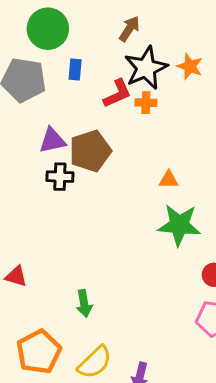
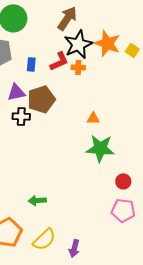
brown arrow: (129, 29) -> (67, 18), size x1.4
orange star: (190, 66) -> (107, 43), size x1.5
blue rectangle: (75, 69) -> (31, 64), moved
green arrow: (84, 303) -> (37, 200), turned 96

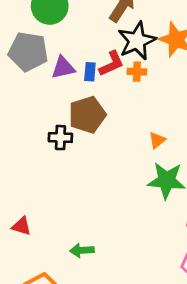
blue rectangle: (31, 64) -> (90, 72), moved
purple triangle: (16, 92) -> (63, 68), moved
orange triangle: (93, 118) -> (157, 140), turned -40

